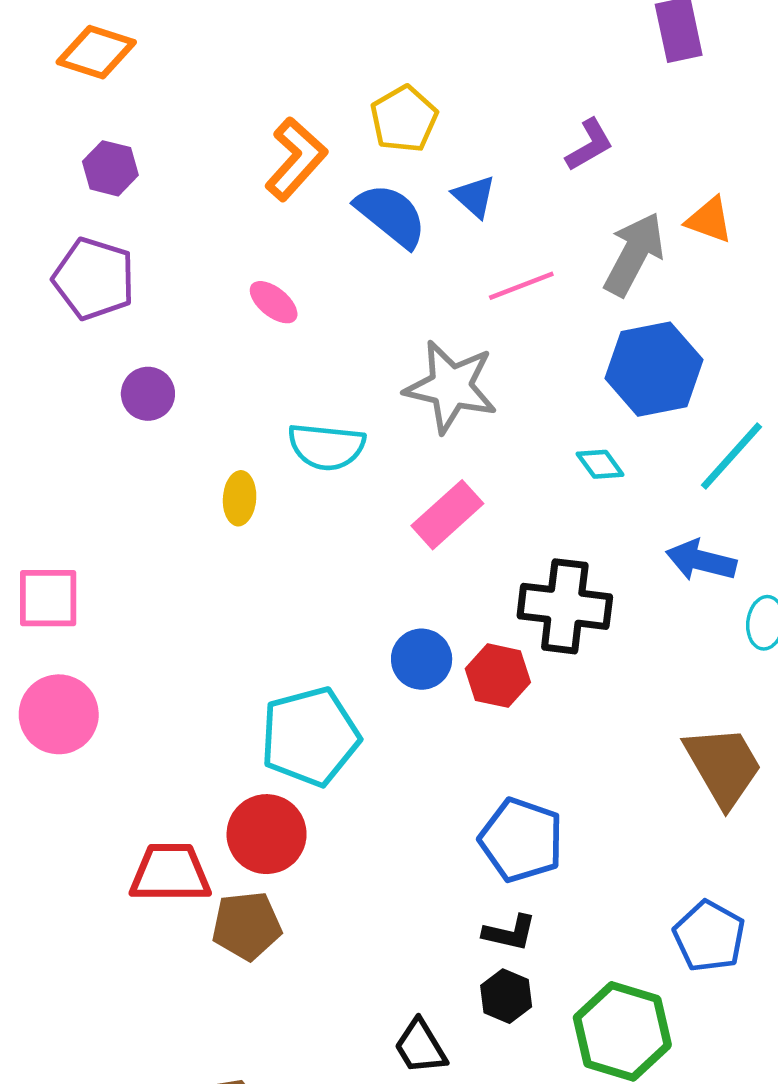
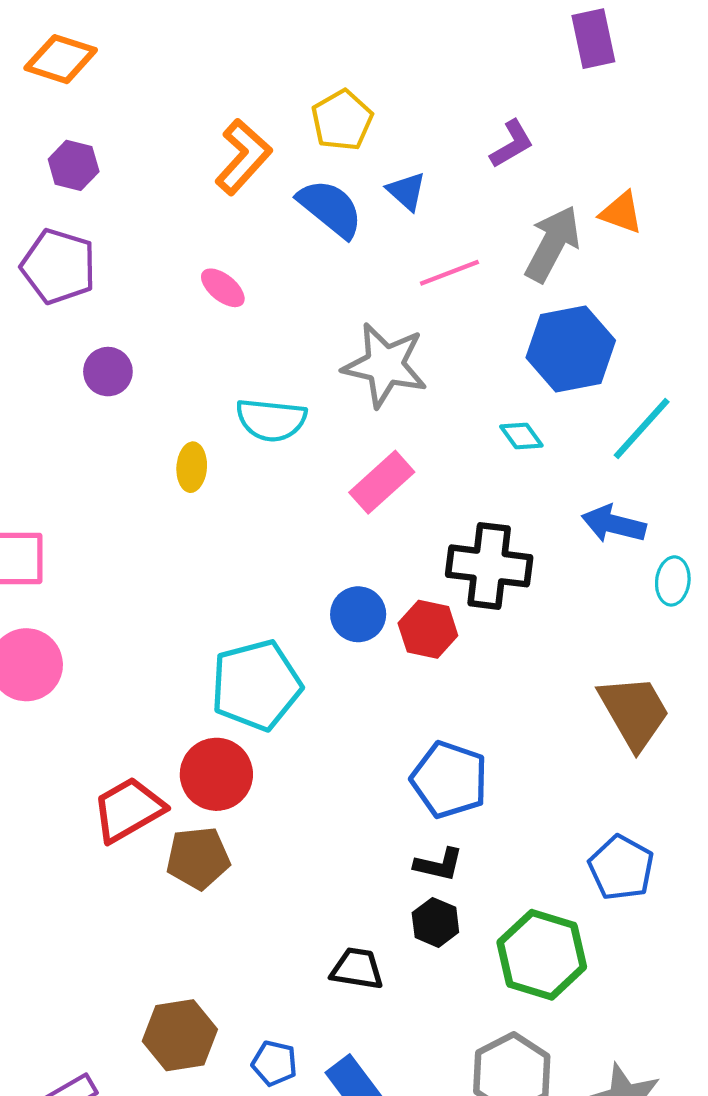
red trapezoid: (170, 873) -> (128, 810), turned -30
black trapezoid: (420, 1047) -> (357, 969), turned 130

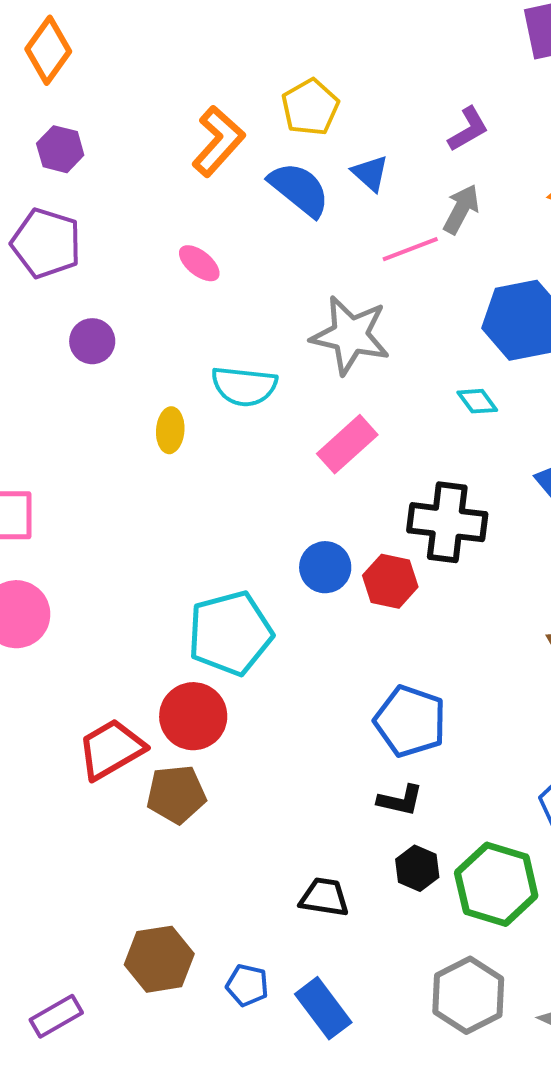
orange diamond: (61, 59) -> (48, 50), turned -72
gray arrow: (553, 244) -> (461, 209), moved, size x0.7
black hexagon: (435, 922) -> (417, 868), moved

